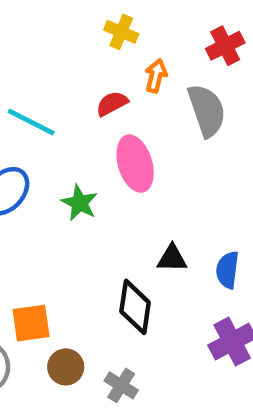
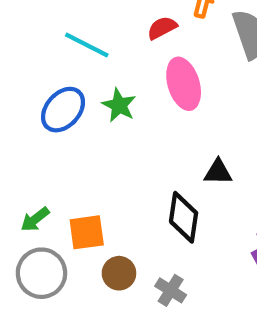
green star: (80, 203) -> (119, 105), moved

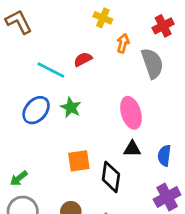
red semicircle: (162, 28) -> (83, 59), moved
pink ellipse: (184, 84) -> (131, 113), moved
orange square: (87, 232) -> (79, 161), moved

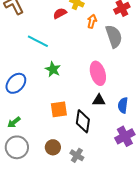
red semicircle: (83, 59) -> (60, 13), moved
blue ellipse: (36, 110) -> (16, 83), moved

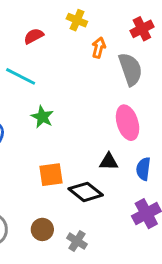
red semicircle: (60, 13) -> (34, 36), moved
pink ellipse: (98, 73) -> (128, 123), moved
black diamond: (83, 121) -> (86, 192), turned -60

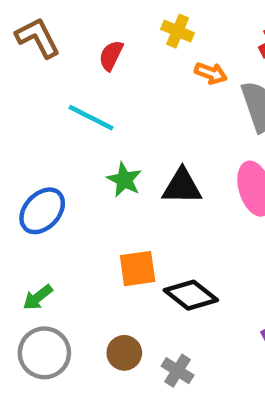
red semicircle: (34, 36) -> (111, 55), turned -36
orange arrow: (99, 48) -> (211, 73), turned 96
black triangle: (109, 162) -> (182, 186), moved, size x1.4

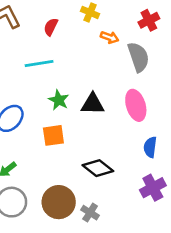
cyan line: (91, 118) -> (39, 63), turned -36
orange square: (138, 269) -> (53, 135), moved
brown circle: (124, 353) -> (59, 202), size x1.6

